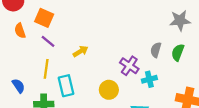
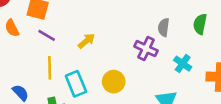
gray semicircle: (156, 50) -> (164, 27), moved
cyan cross: (149, 79) -> (183, 64), moved, turned -32
yellow circle: (109, 90) -> (114, 82), moved

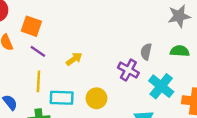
green semicircle: (200, 24) -> (180, 51), turned 78
cyan cross: (183, 64) -> (161, 86), size x1.5
cyan rectangle: (76, 84) -> (62, 98), turned -70

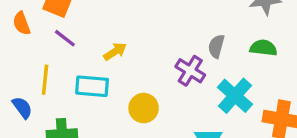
yellow line: (38, 81) -> (45, 80), moved
cyan rectangle: (62, 98) -> (92, 86), moved

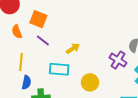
yellow line: (45, 80) -> (21, 62), moved
blue semicircle: (22, 108) -> (26, 82), moved, turned 48

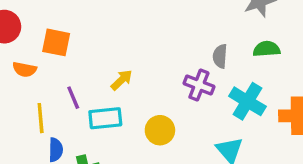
orange semicircle: (17, 32) -> (25, 69), turned -48
purple line: (43, 40) -> (73, 98), moved, turned 40

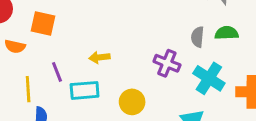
gray semicircle: (220, 56) -> (197, 37), moved
yellow arrow: (122, 80) -> (99, 57), turned -144

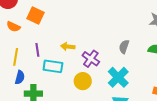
gray semicircle: (197, 37) -> (124, 47), moved
purple cross: (167, 63) -> (91, 59), moved
cyan cross: (209, 78) -> (118, 77), moved

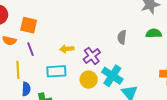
purple line: (37, 50) -> (30, 49), moved
purple cross: (91, 59) -> (92, 56), turned 30
cyan cross: (118, 77) -> (112, 76), moved

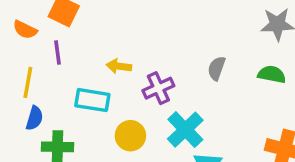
yellow circle: (89, 80) -> (130, 136), moved

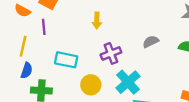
yellow arrow: (119, 66) -> (97, 21), moved, turned -98
gray semicircle: (217, 68) -> (151, 42), turned 42

